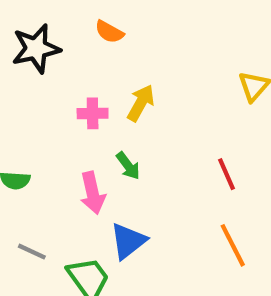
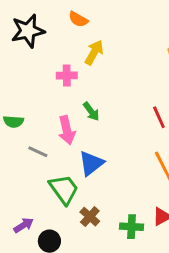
yellow arrow: (141, 103) -> (94, 52), moved
gray line: (32, 252) -> (38, 152), moved

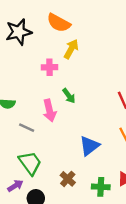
orange semicircle: (78, 19) -> (59, 23), size x1.5
blue triangle: (91, 163) -> (89, 146), moved
green trapezoid: (64, 189) -> (30, 163), moved

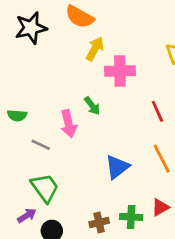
pink cross: (49, 67) -> (120, 71), moved, size x1.5
brown cross: (68, 179) -> (99, 223), moved, turned 35

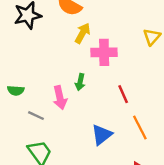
green arrow: (92, 106) -> (80, 82), turned 49
red line: (157, 111) -> (123, 94), moved

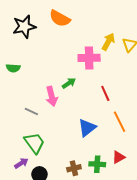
yellow arrow: (83, 33) -> (108, 42), moved
green arrow: (80, 82) -> (69, 83), turned -136
green semicircle: (16, 91) -> (13, 68), moved

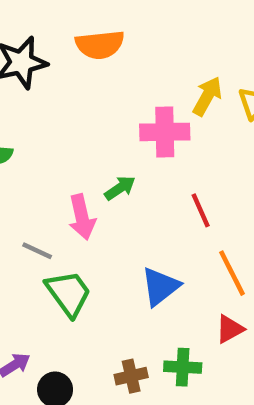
orange semicircle: (60, 18) -> (100, 45), turned -35
green trapezoid: (34, 143) -> (68, 293), moved
red triangle: (118, 157) -> (230, 329), moved

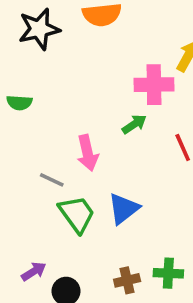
green arrow: (120, 188) -> (134, 124), moved
blue triangle: (160, 286) -> (123, 209), moved

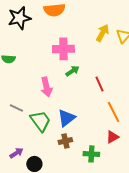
pink cross: (154, 85) -> (63, 49), moved
gray line: (52, 180) -> (16, 108), moved
brown cross: (127, 280) -> (65, 141), moved

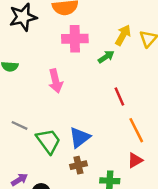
pink cross: (63, 49) -> (75, 39), moved
green arrow: (72, 71) -> (106, 57), moved
pink arrow: (46, 87) -> (56, 81), moved

